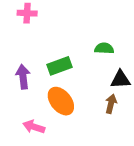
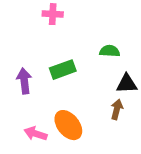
pink cross: (27, 13) -> (53, 14), moved
orange ellipse: (61, 101) -> (68, 125), moved

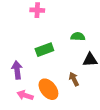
purple arrow: (24, 81) -> (17, 70), moved
brown arrow: (117, 109) -> (74, 79), moved, turned -40

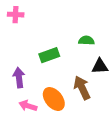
pink cross: (37, 10) -> (16, 15), moved
brown arrow: (74, 79) -> (82, 88), size x1.5

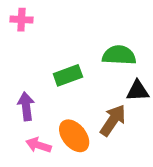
green semicircle: (86, 40) -> (119, 55), size x1.5
brown arrow: (82, 88) -> (113, 120), turned 60

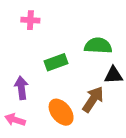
pink cross: (21, 20) -> (30, 20), moved
pink arrow: (38, 145) -> (15, 120), moved

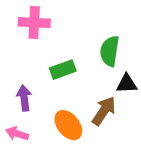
pink cross: (30, 20) -> (34, 23), size x1.5
green semicircle: (98, 46) -> (110, 51), turned -84

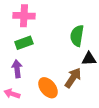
green rectangle: (63, 70) -> (24, 43), moved

